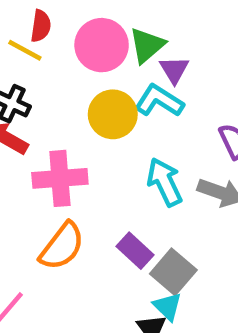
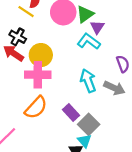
yellow circle: (113, 114) -> (41, 55), moved

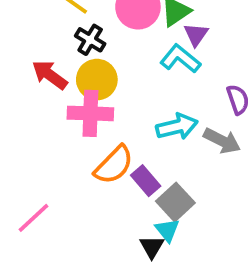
black cross: (18, 37) -> (90, 40), moved
cyan arrow: (88, 81) -> (177, 127), turned 95
orange semicircle: (36, 108) -> (114, 165), moved

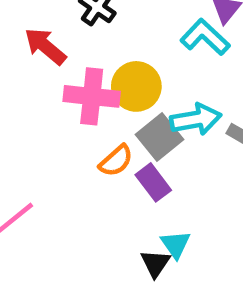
yellow circle: (97, 80) -> (136, 86), moved
orange semicircle: (114, 165) -> (116, 161), size x0.7
gray square: (175, 202) -> (160, 137), moved

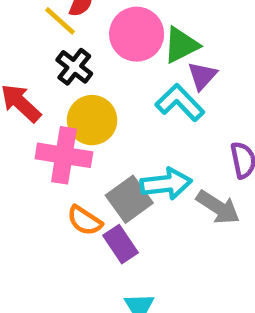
yellow circle: (136, 86) -> (92, 120), moved
orange semicircle: (116, 161) -> (85, 221), turned 72

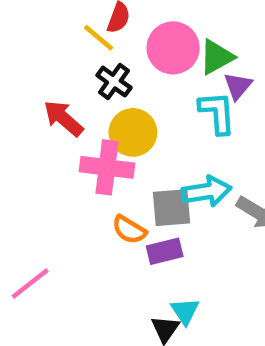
cyan L-shape: (180, 103) -> (217, 113), turned 42
gray square: (129, 199) -> (172, 208), turned 33
purple rectangle: (121, 244) -> (165, 251), turned -68

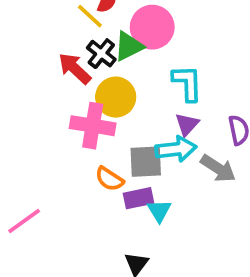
green triangle: (216, 57) -> (129, 46), moved
purple triangle: (238, 86) -> (187, 124), moved
red arrow: (63, 118) -> (75, 68), moved
cyan triangle: (185, 311) -> (159, 211), moved

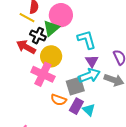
pink cross: (93, 126) -> (43, 74), turned 30
purple rectangle: (139, 198) -> (76, 106), turned -35

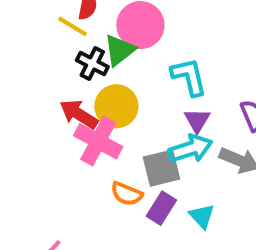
red arrow: (26, 47) -> (79, 114), moved
cyan triangle: (89, 110) -> (202, 216), moved

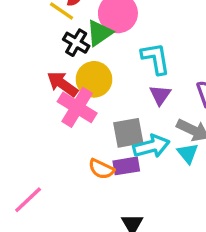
cyan arrow: (191, 149) -> (151, 146), moved
orange semicircle: (127, 194) -> (101, 169), moved
purple rectangle: (161, 208) -> (126, 166), turned 45
cyan triangle: (202, 216) -> (188, 153), moved

